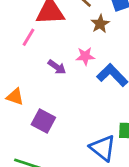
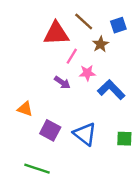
pink line: (29, 37) -> (72, 56), moved
blue triangle: (103, 148) -> (85, 134), moved

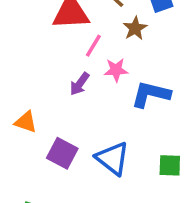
purple arrow: (62, 83) -> (80, 84), turned 91
blue L-shape: (111, 90) -> (151, 94), turned -32

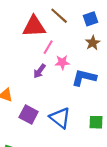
brown star: (135, 28) -> (93, 43), moved

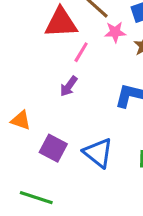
pink star: (62, 62) -> (115, 32), moved

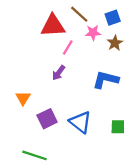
orange triangle: (21, 120) -> (23, 98), turned 42
purple square: (53, 148) -> (47, 119), turned 36

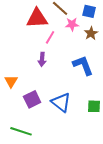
blue square: (113, 18) -> (89, 11), turned 32
purple arrow: (59, 73) -> (42, 59), turned -32
blue L-shape: (106, 80) -> (83, 65), turned 55

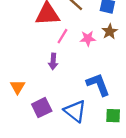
pink star: (72, 24) -> (88, 38), moved
blue L-shape: (83, 65) -> (98, 85), moved

